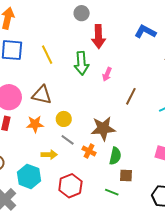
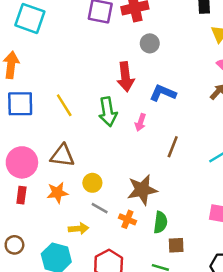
gray circle: (82, 13) -> (150, 43), moved
blue L-shape: (145, 32) -> (163, 93), moved

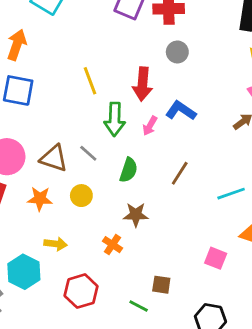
yellow line: (64, 105) -> (90, 81), moved
pink arrow: (140, 122) -> (150, 126), moved
brown star: (142, 190) -> (136, 215), size x0.7
gray line: (100, 208) -> (88, 153), moved
green semicircle: (160, 222) -> (129, 170), moved

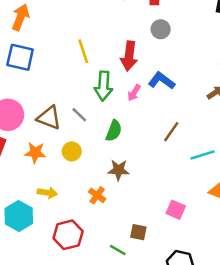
brown line: (180, 173) -> (171, 132), moved
pink square: (216, 258) -> (176, 210), moved

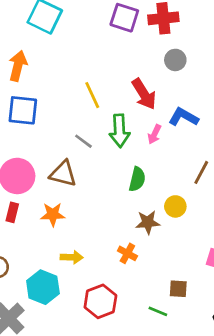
red arrow: (129, 56) -> (144, 94), turned -32
gray line: (79, 115) -> (83, 141), moved
yellow circle: (72, 151) -> (175, 206), moved

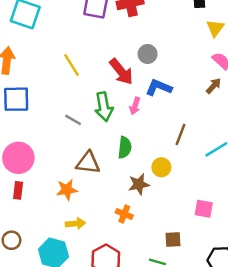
gray circle: (175, 60) -> (148, 54), moved
yellow line: (92, 95) -> (71, 65), moved
brown triangle: (63, 174) -> (88, 163), moved
orange star: (53, 214) -> (67, 190), moved

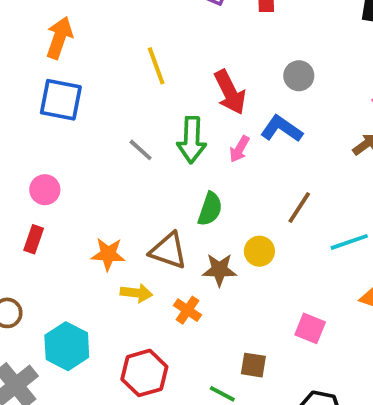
gray circle: (148, 54) -> (299, 76), moved
pink circle: (18, 158) -> (45, 190), size x0.6
brown triangle: (88, 163) -> (168, 251), moved
yellow arrow: (75, 224) -> (136, 293), moved

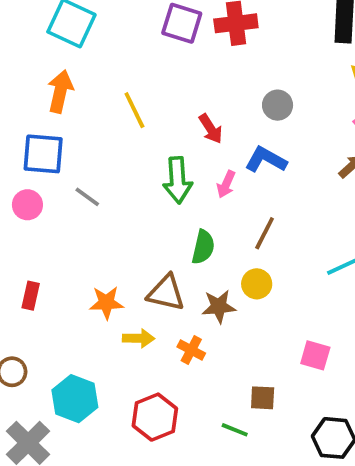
orange arrow: (59, 38) -> (60, 91), moved
red arrow: (230, 92) -> (211, 129), size x0.7
gray line: (141, 150) -> (87, 197), moved
pink circle: (45, 190) -> (27, 205), moved
brown line: (299, 207) -> (265, 233), moved

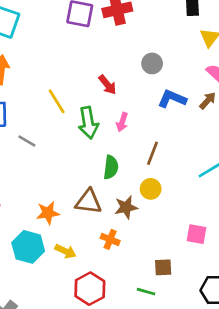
yellow line: (134, 110) -> (57, 101), moved
blue L-shape: (266, 160) -> (172, 99), moved
yellow arrow: (139, 338) -> (65, 251), moved, turned 30
cyan hexagon: (75, 399) -> (28, 247), moved

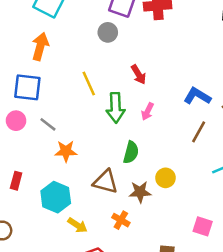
gray circle: (152, 63) -> (108, 32), moved
gray line: (27, 141) -> (48, 124), moved
brown line: (152, 153) -> (199, 132), moved
orange star: (48, 213) -> (66, 151), moved
cyan hexagon: (28, 247) -> (56, 197), moved

